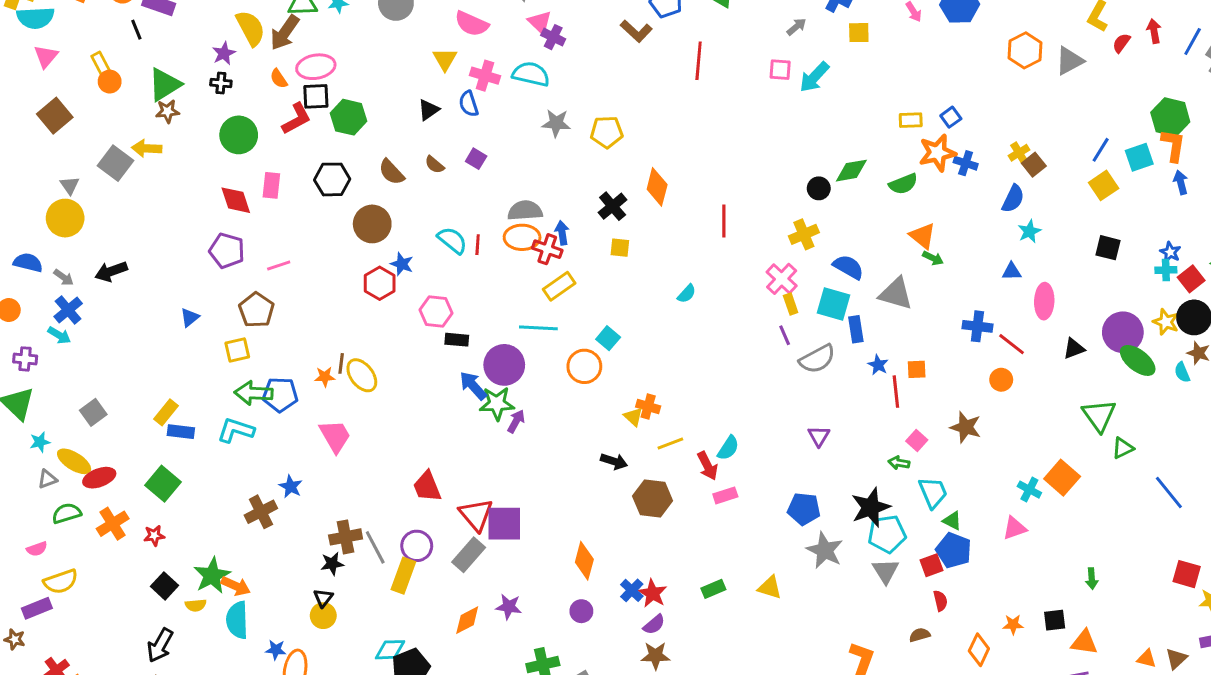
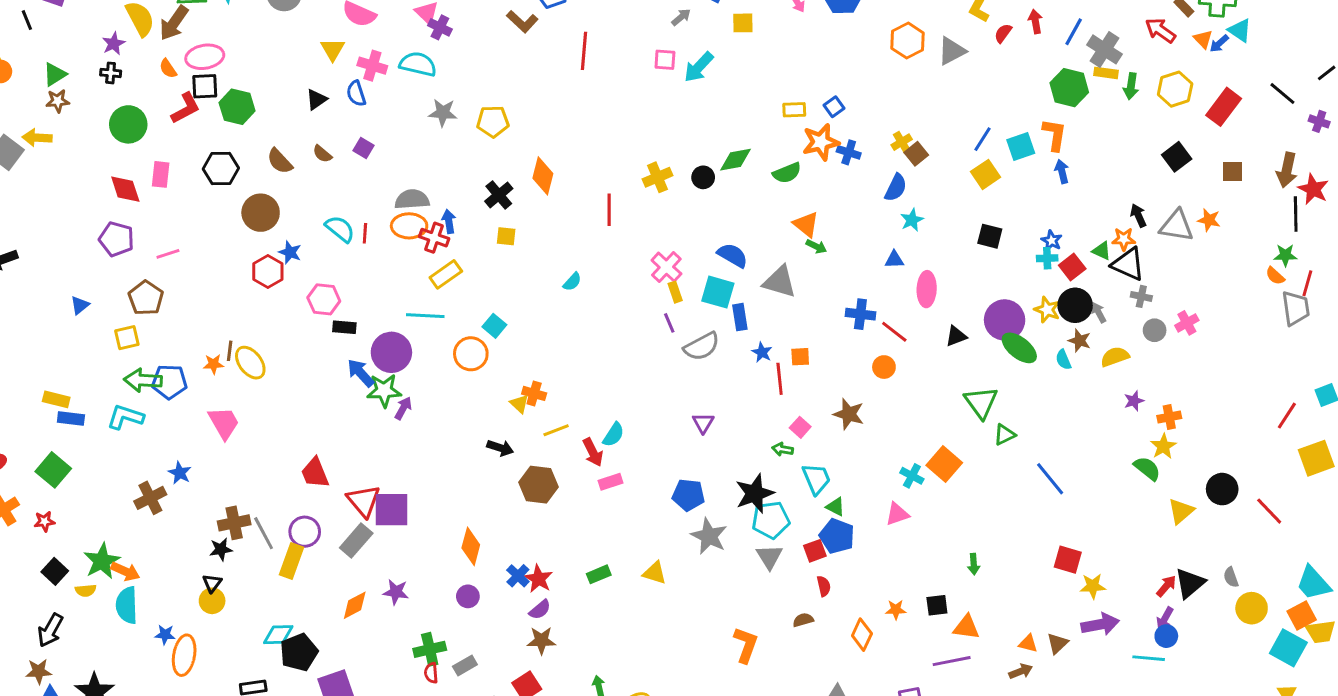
green triangle: (165, 85) -> (55, 74), size x0.7
green hexagon: (1170, 117) -> (1069, 88), moved
yellow cross: (804, 234) -> (658, 177), moved
yellow rectangle: (166, 412) -> (56, 399), turned 65

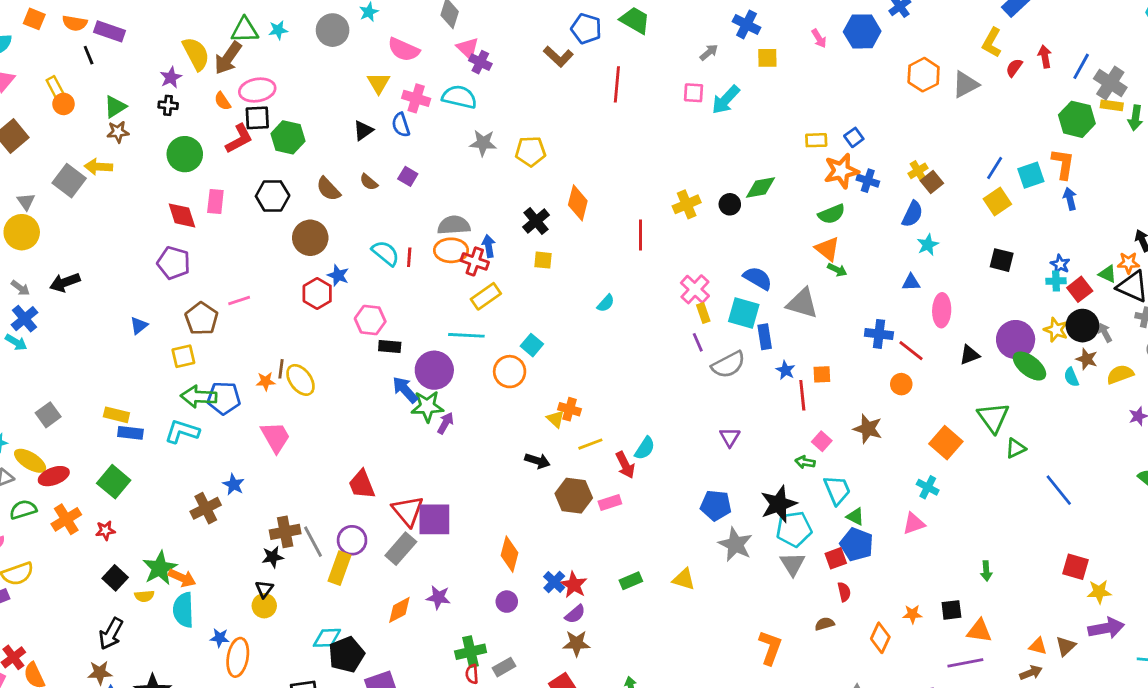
green semicircle: (787, 173) -> (832, 214), moved
pink line: (168, 254) -> (239, 300), moved
orange square: (944, 464) -> (946, 443), moved
pink rectangle: (611, 482) -> (610, 503), moved

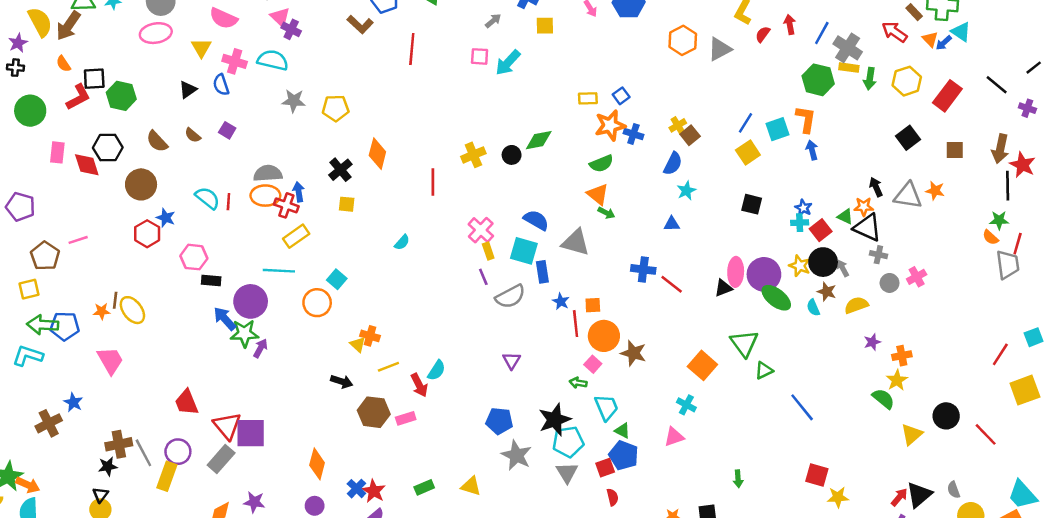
pink ellipse: (257, 90) -> (156, 33), moved
red diamond: (182, 215) -> (87, 165), moved
pink ellipse: (942, 310) -> (736, 272), moved
orange circle: (901, 384) -> (604, 336), moved, size x1.6

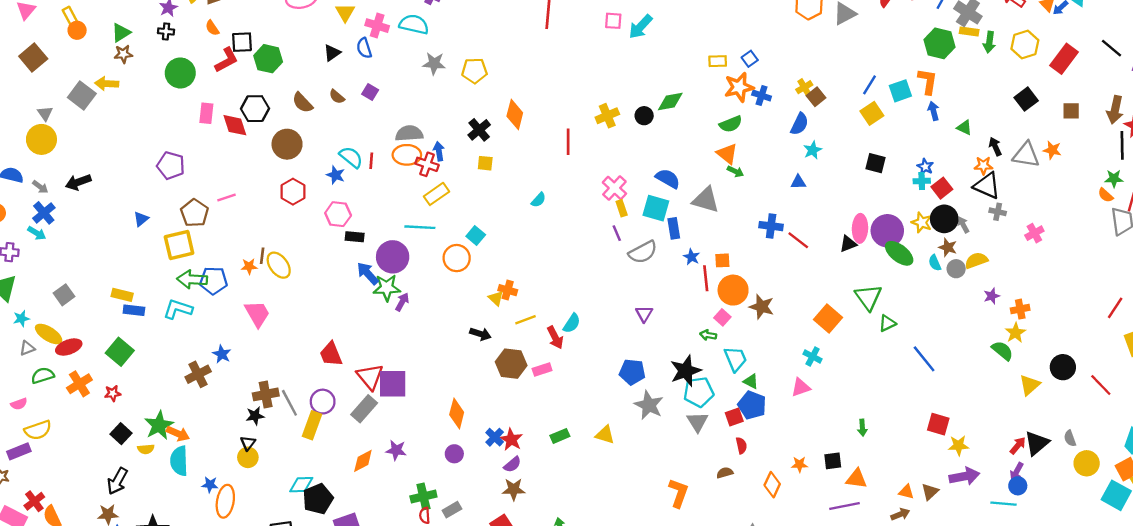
green triangle: (845, 216) -> (964, 128), moved
blue star: (166, 218) -> (336, 175), moved
gray circle: (890, 283) -> (956, 269), moved
yellow square: (29, 289) -> (179, 245), size x1.5

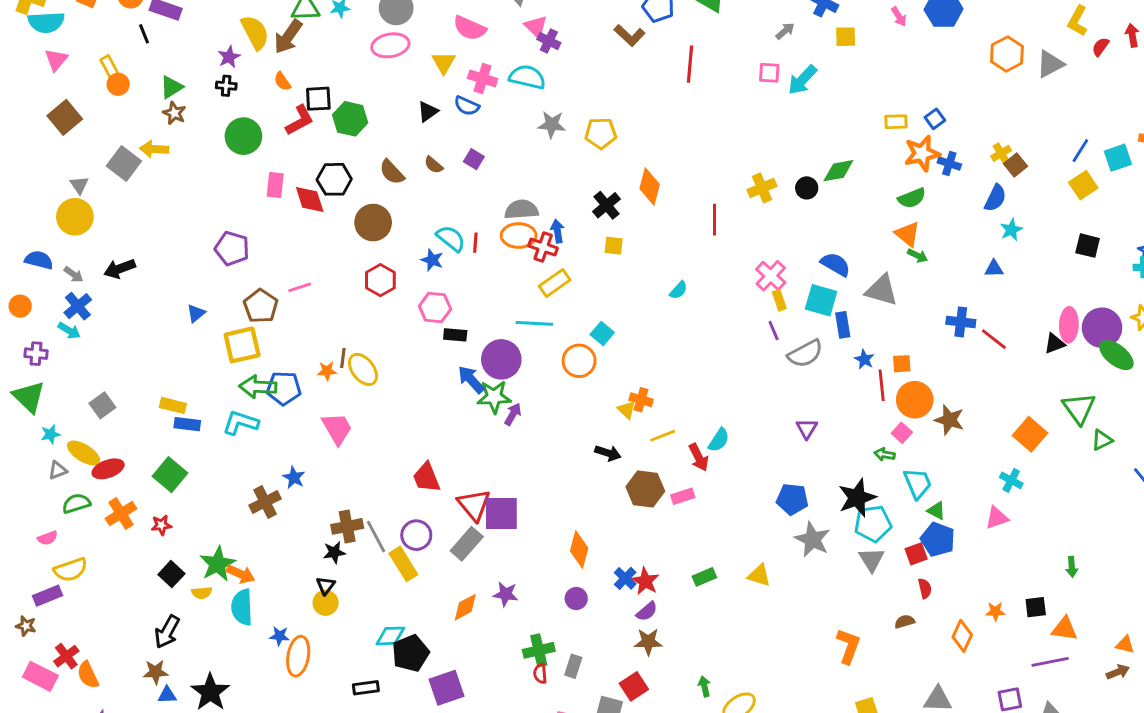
blue semicircle: (364, 48) -> (467, 106), turned -48
brown star: (123, 54) -> (174, 113), turned 30
yellow rectangle: (312, 425) -> (403, 564), turned -52
gray rectangle: (452, 510) -> (573, 666), turned -42

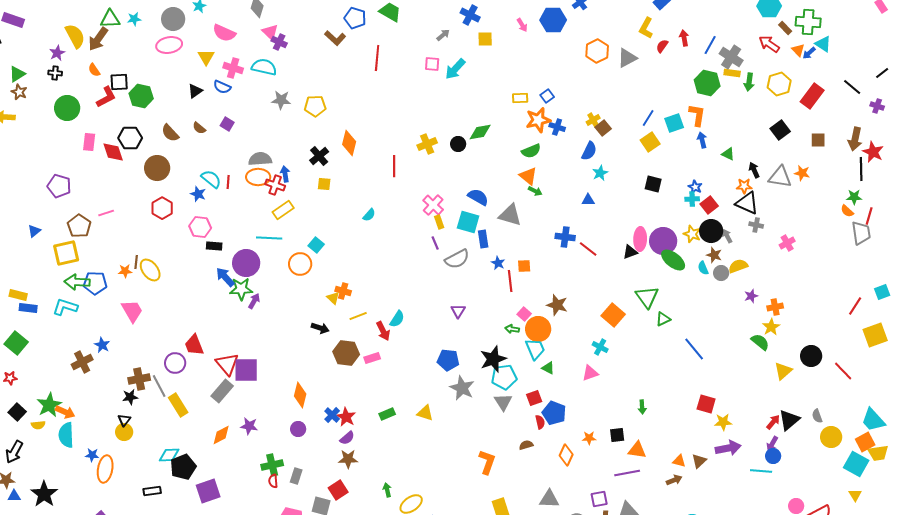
orange circle: (915, 400) -> (538, 329), moved
purple circle: (416, 535) -> (175, 363), moved
blue pentagon: (938, 539) -> (554, 413), moved

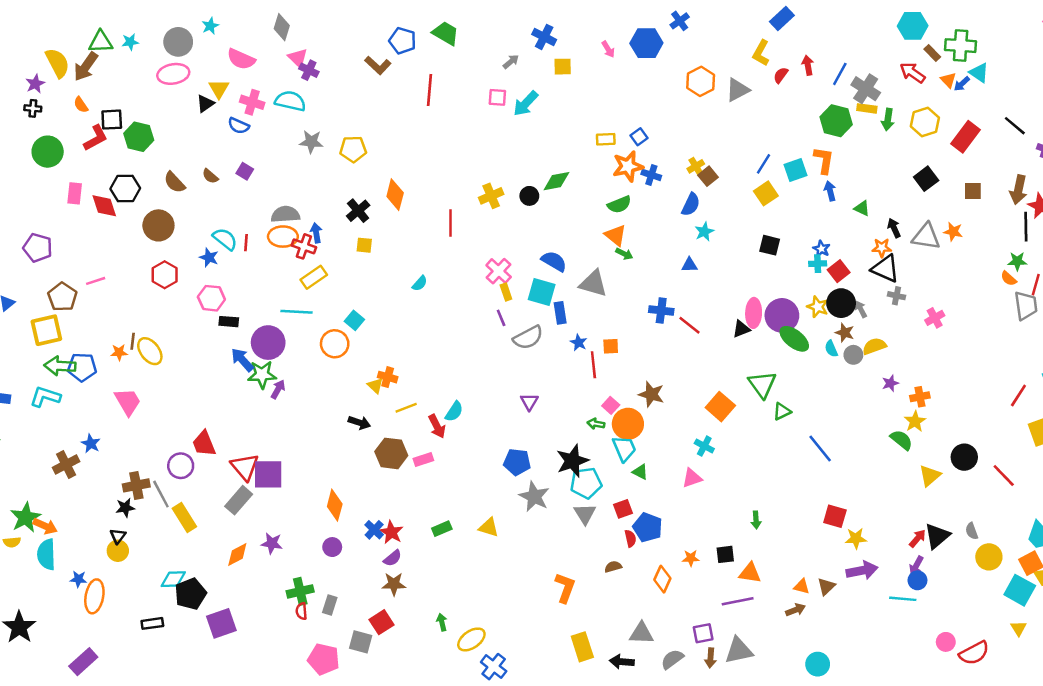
black triangle: (195, 91) -> (205, 103), moved

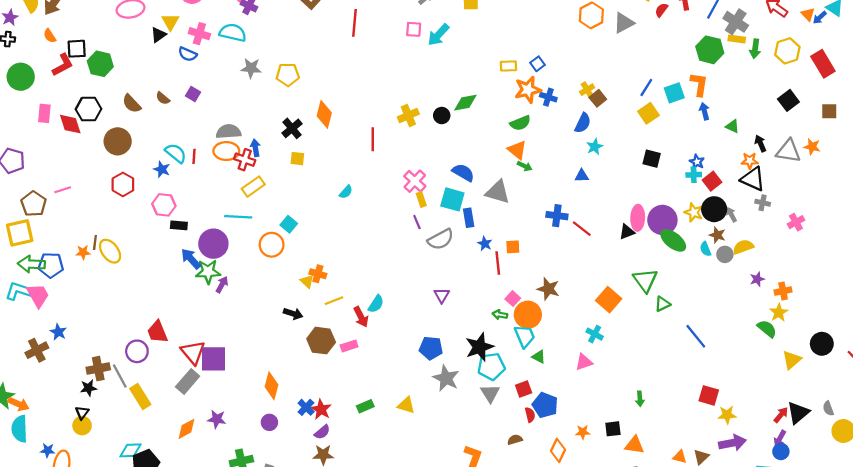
red rectangle: (966, 137) -> (823, 64), turned -68
pink trapezoid: (128, 402) -> (38, 295), moved

